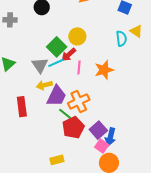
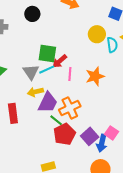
yellow circle: (77, 36) -> (97, 34), moved
green square: (57, 47) -> (47, 54), turned -36
pink square: (102, 146) -> (111, 133), moved

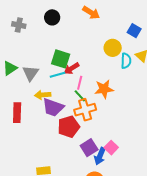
gray triangle: (31, 72) -> (30, 73), moved
purple trapezoid: (48, 103) -> (53, 107), turned 75
orange cross: (70, 108) -> (85, 110), moved
green line: (56, 120) -> (80, 96), moved
red pentagon: (64, 134) -> (69, 127), moved

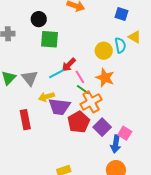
yellow circle: (113, 48) -> (104, 51), moved
green square: (61, 59) -> (50, 39), moved
pink line: (80, 83) -> (80, 77), turned -32
orange star: (104, 89) -> (105, 78), turned -30
purple square: (89, 148) -> (102, 127), moved

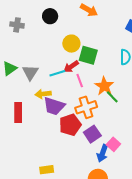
green square: (50, 39) -> (88, 55), moved
yellow circle: (104, 51) -> (71, 44), moved
green line: (83, 90) -> (112, 97), moved

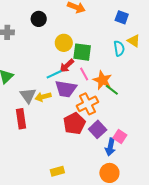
gray triangle: (30, 73) -> (28, 95), moved
pink line: (80, 81) -> (84, 74), moved
purple trapezoid: (54, 106) -> (66, 89), moved

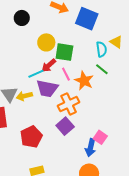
blue square: (122, 17) -> (87, 19), moved, size x1.6
green line: (112, 90) -> (102, 69), moved
red pentagon: (74, 123) -> (31, 137), moved
purple square: (98, 129) -> (65, 126), moved

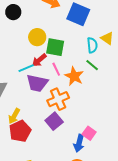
yellow arrow: (24, 96) -> (14, 116), moved, turned -49

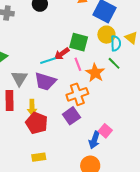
yellow circle: (37, 37) -> (106, 35), moved
purple trapezoid: (37, 83) -> (45, 81), moved
yellow arrow: (14, 116) -> (32, 107), turned -35
red pentagon: (20, 131) -> (37, 123), turned -30

